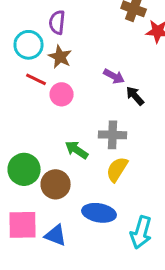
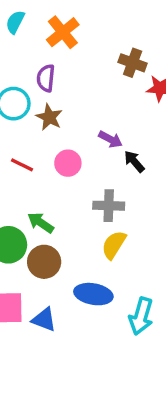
red line: (36, 79) -> (22, 165), moved
pink circle: (62, 94) -> (68, 163), moved
green arrow: (77, 150) -> (41, 223), moved

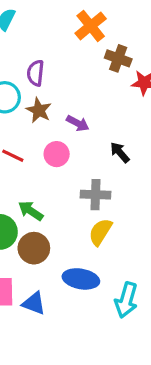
orange cross: (63, 32) -> (91, 26), moved
purple arrow: (110, 139) -> (78, 123), moved

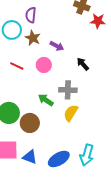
green arrow: (31, 211) -> (46, 100), moved
blue ellipse: (81, 279) -> (59, 159), moved, turned -40

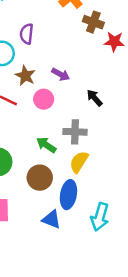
brown star: (33, 38) -> (25, 76), moved
brown circle: (30, 123) -> (40, 178), moved
blue triangle: (30, 157) -> (51, 219), moved
blue ellipse: (59, 159) -> (68, 195), moved, turned -50

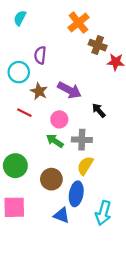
purple arrow: (61, 74) -> (69, 90), size x1.5
pink circle: (44, 99) -> (59, 119), moved
green arrow: (46, 145) -> (55, 141), moved

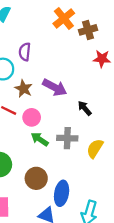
brown cross: (98, 45) -> (88, 30), moved, turned -36
pink circle: (59, 119) -> (32, 117), moved
yellow semicircle: (85, 166) -> (95, 148), moved

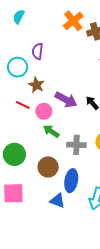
purple arrow: (55, 87) -> (66, 100), moved
gray cross: (67, 138) -> (76, 145), moved

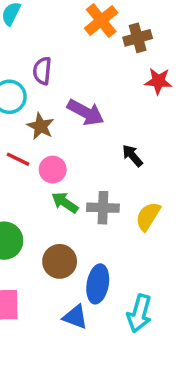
purple arrow: (66, 100) -> (86, 112), moved
gray cross: (76, 145) -> (103, 208), moved

